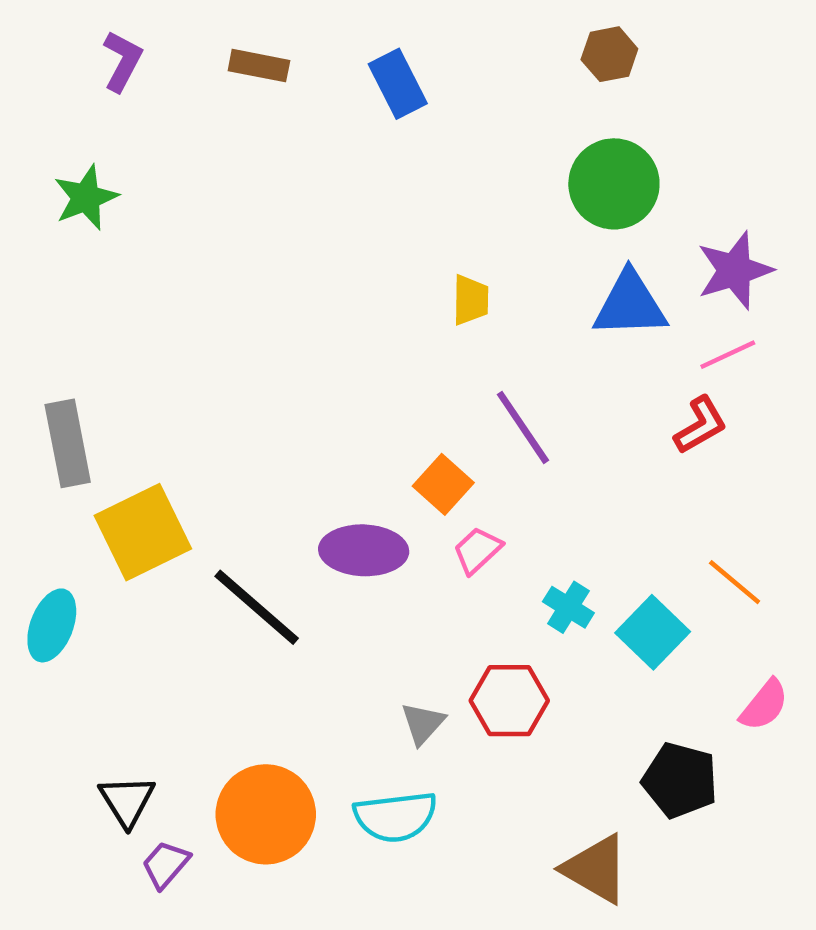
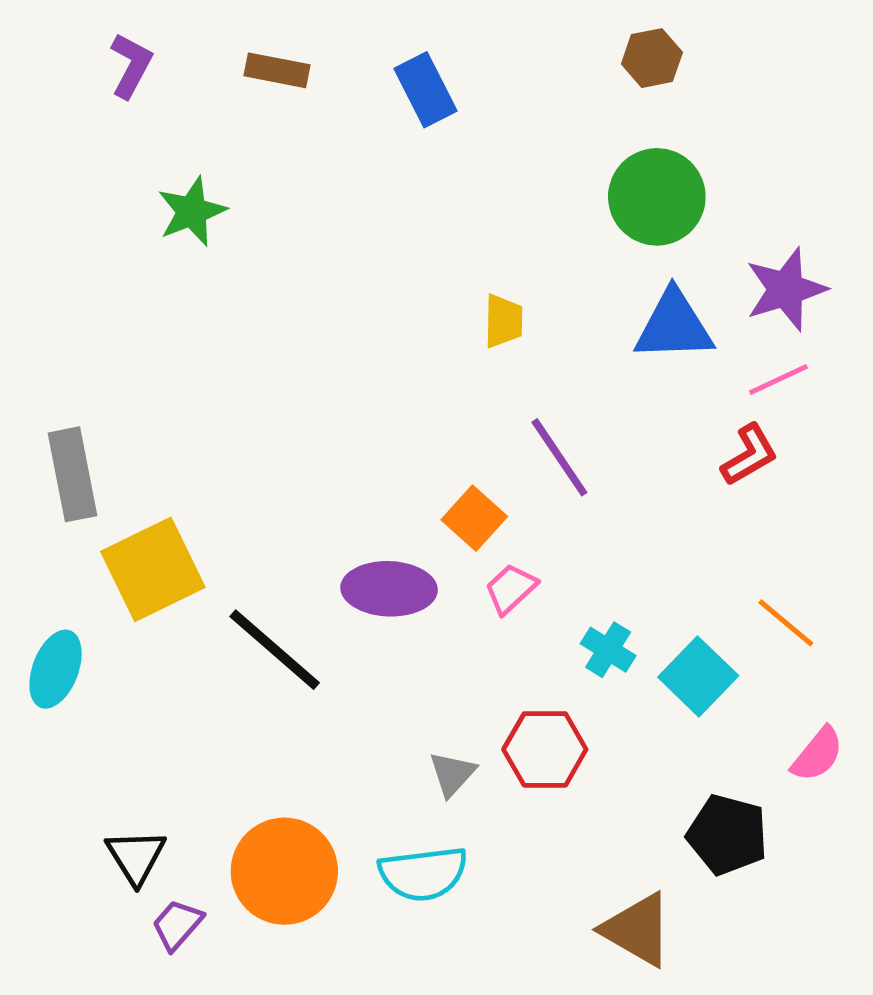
green star: (86, 198) -> (192, 211), moved

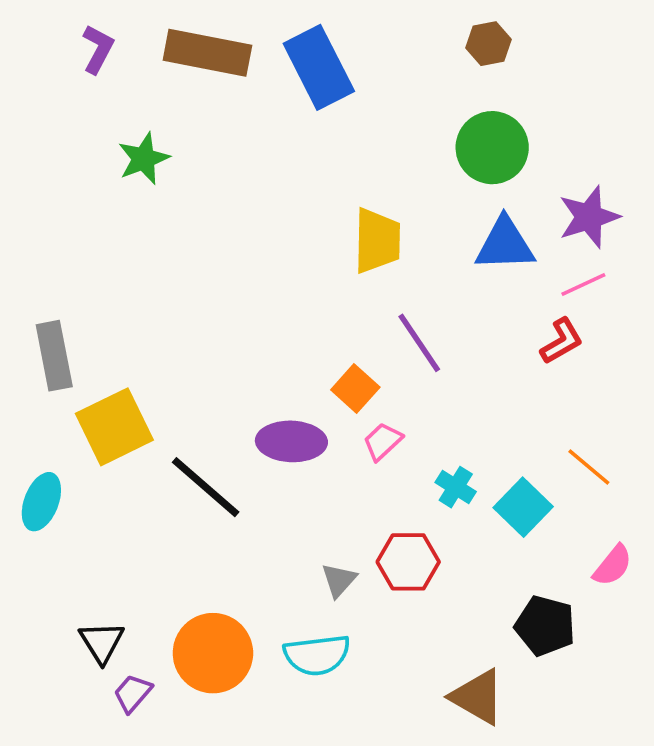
brown rectangle: (277, 70) -> (207, 53), size x1.8
blue rectangle: (426, 90) -> (319, 67), size x1.5
yellow trapezoid: (503, 321) -> (377, 241), size x1.6

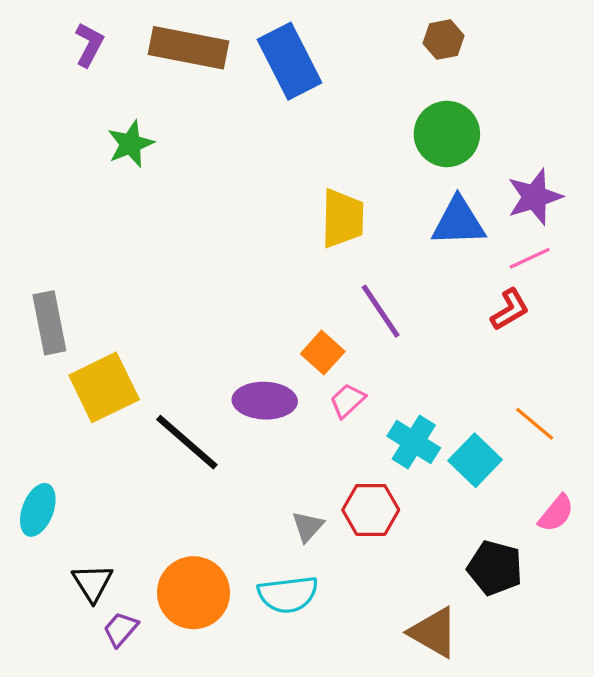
cyan cross: (456, 487) -> (414, 442), size x1.4
cyan ellipse: (41, 502) -> (38, 510), moved

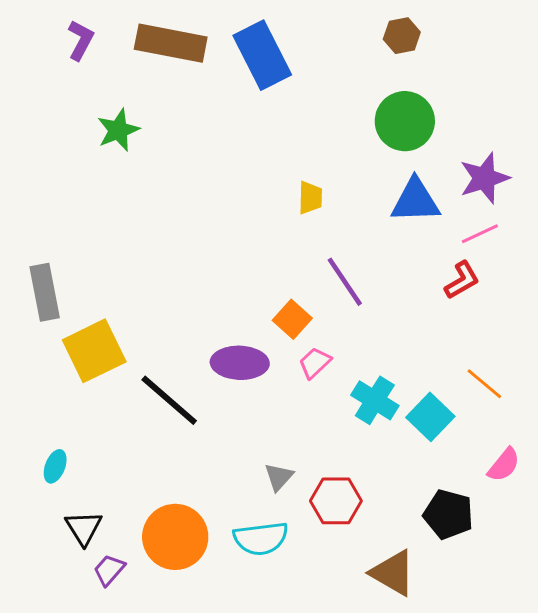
yellow trapezoid: (343, 218) -> (310, 198), size x0.6
cyan ellipse: (38, 510) -> (55, 466), moved, size x0.7
red hexagon: (371, 510) -> (336, 501), moved

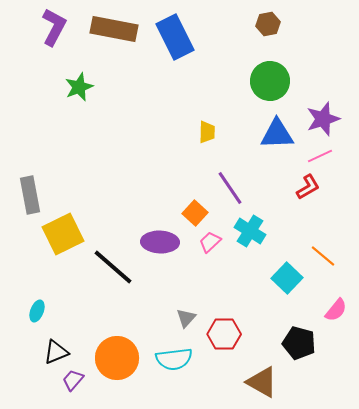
purple L-shape: (81, 40) -> (54, 27), size x1.4
cyan cross: (375, 400) -> (250, 231), moved
black triangle: (84, 528) -> (56, 352), turned 40

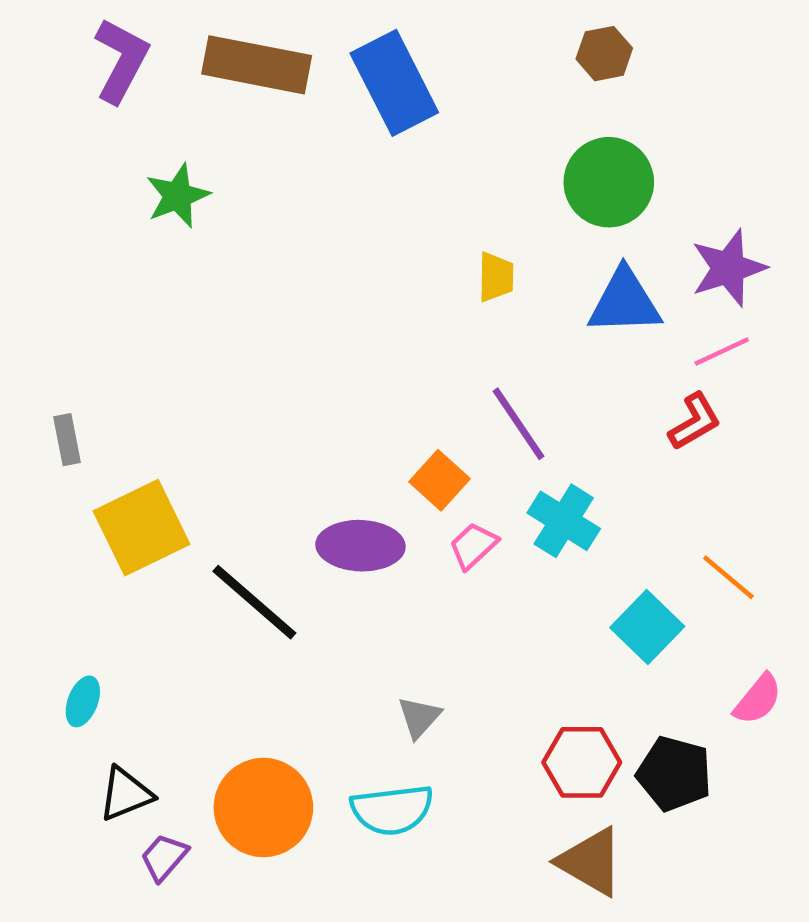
yellow trapezoid: (207, 132) -> (496, 277), moved
gray rectangle: (30, 195) -> (67, 440), size x0.6
red hexagon: (224, 334) -> (582, 762), moved

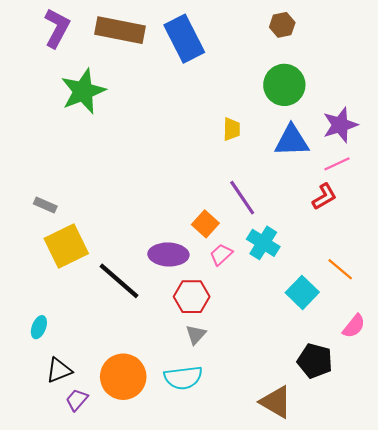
green star: (178, 196) -> (83, 91), size x1.5
gray rectangle: (67, 440) -> (45, 205), moved, turned -55
red hexagon: (582, 762) -> (192, 297), moved

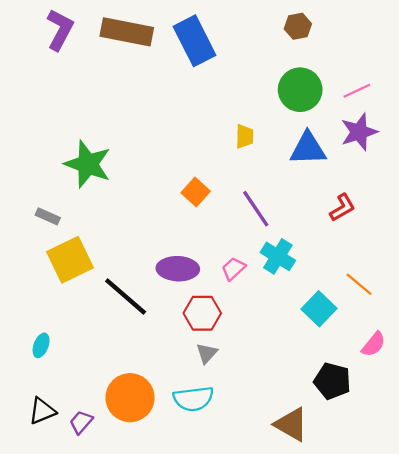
green star: (83, 91) -> (88, 164), moved, turned -30
pink line: (337, 164) -> (357, 91), moved
orange square: (205, 224) -> (196, 192), moved
black triangle: (59, 370) -> (42, 411), moved

